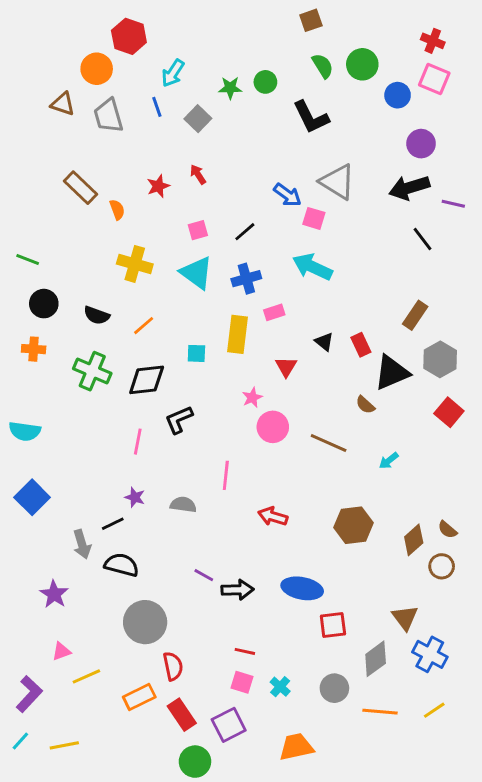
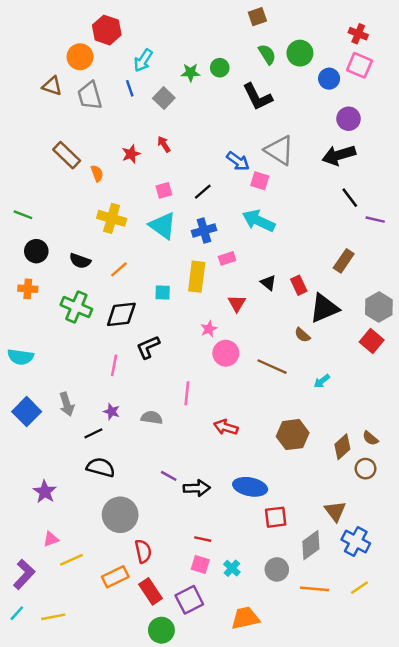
purple line: (453, 204) -> (375, 220), moved
gray hexagon: (440, 359) -> (379, 307), moved
gray arrow: (82, 544) -> (67, 404), moved

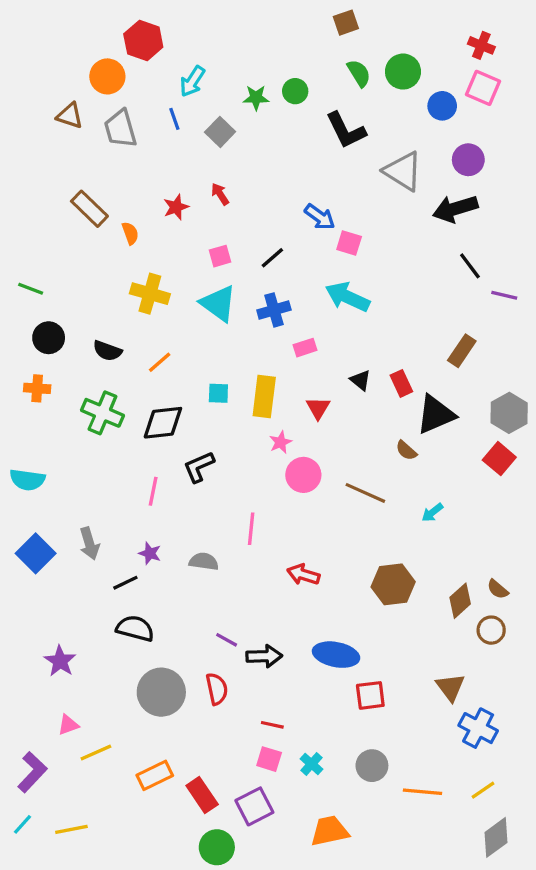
gray triangle: (279, 150) -> (403, 171), moved
yellow rectangle: (197, 277) -> (264, 397), moved
gray diamond: (311, 545) -> (496, 837), moved
red semicircle: (143, 551) -> (217, 689), moved

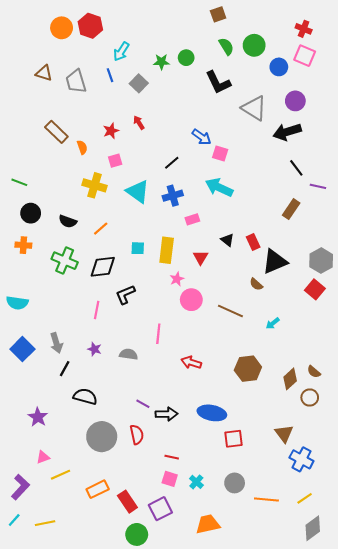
orange circle: (107, 76) -> (62, 28), moved
pink square: (220, 256) -> (115, 161), moved
brown rectangle: (462, 351) -> (291, 209), moved
black line: (125, 583) -> (65, 369), moved, turned -35

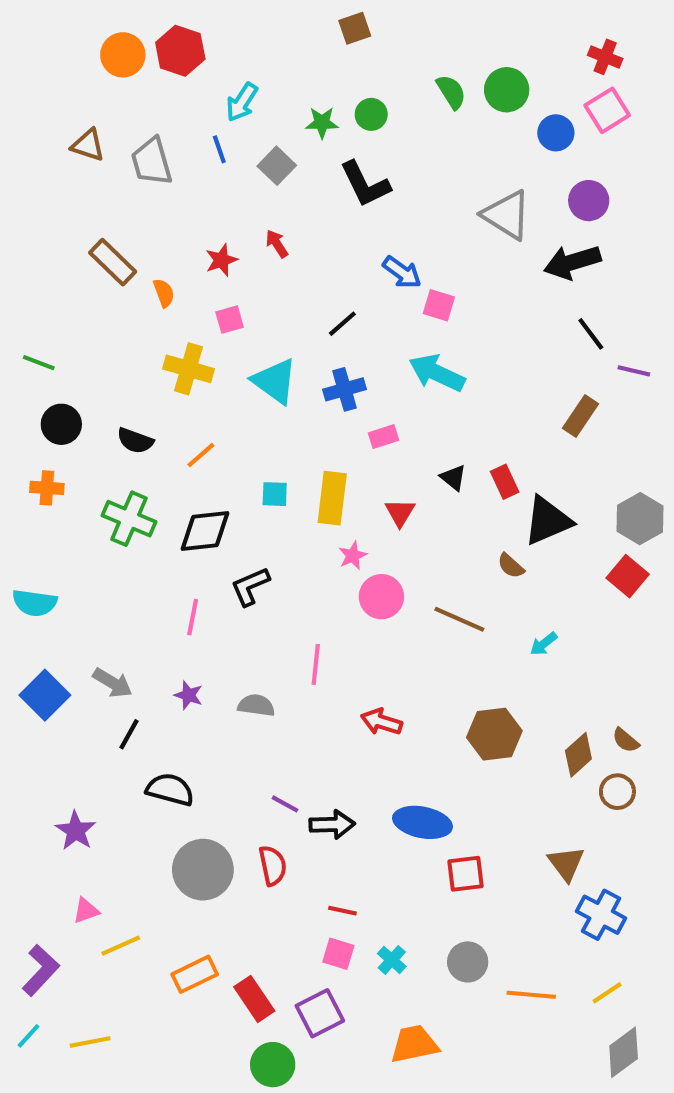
brown square: (218, 14) -> (355, 28), moved
pink square: (305, 56) -> (607, 110), turned 35
black L-shape: (218, 82) -> (365, 184), moved
gray arrow: (56, 343) -> (113, 683), turned -42

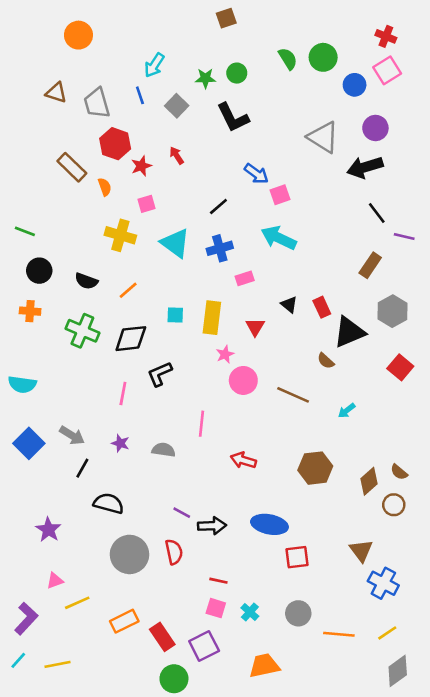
red hexagon: (180, 51) -> (115, 144), moved
pink square: (439, 305) -> (280, 195), turned -36
gray hexagon: (640, 519) -> (392, 311), moved

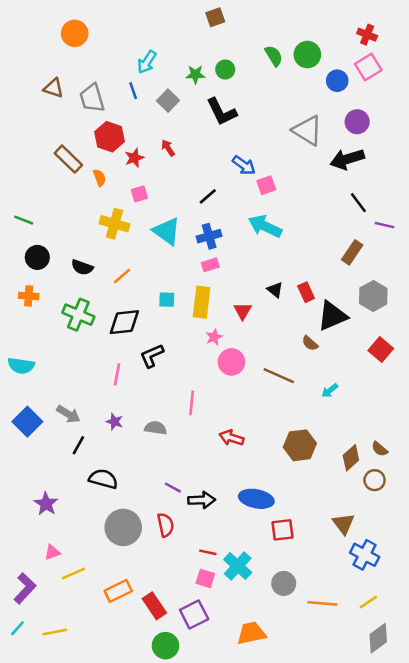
pink rectangle: (245, 278) -> (210, 265), moved
cyan cross: (250, 612) -> (238, 566), moved, size x1.6

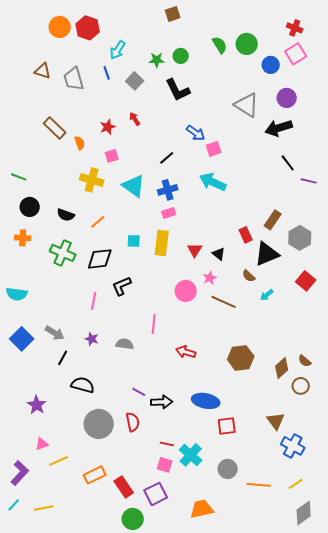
red hexagon: (109, 137) -> (88, 28), moved
brown rectangle: (352, 252) -> (273, 220), moved
black triangle: (275, 290) -> (219, 254), moved
pink star: (214, 337) -> (210, 278), moved
cyan arrow: (330, 391) -> (267, 295), moved

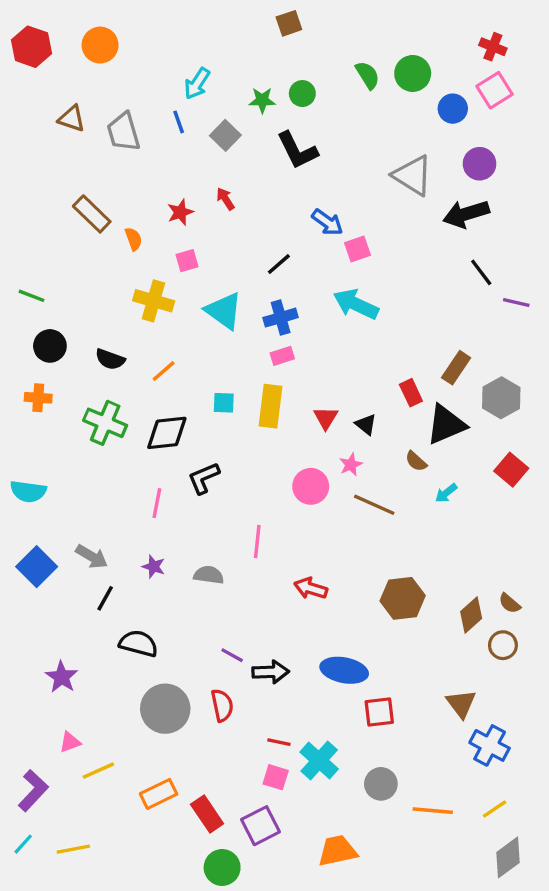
red hexagon: (88, 28) -> (32, 47), moved

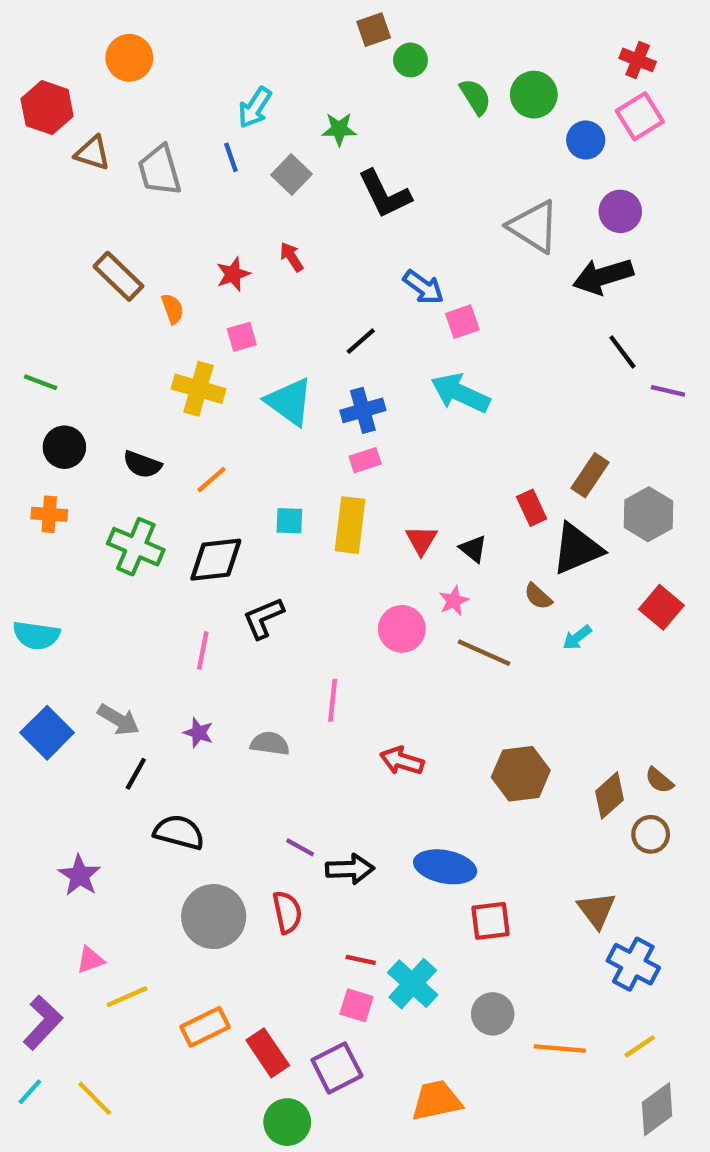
red hexagon: (32, 47) -> (47, 108), moved
green circle: (302, 94) -> (410, 60), moved
yellow line: (73, 849) -> (95, 1098), turned 56

